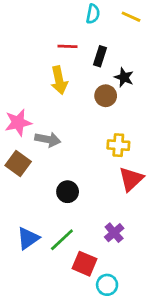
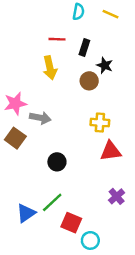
red triangle: (131, 179) -> (111, 151), turned 35
purple cross: (114, 233) -> (117, 196), moved
blue triangle: (28, 238) -> (26, 213), moved

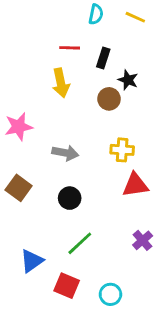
gray arrow: (40, 118) -> (65, 153), moved
brown square: (15, 138) -> (19, 188), moved
green line: (52, 202) -> (80, 243), moved
red square: (71, 223) -> (67, 286), moved

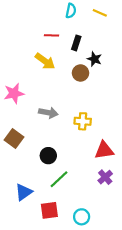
yellow arrow: (61, 83) -> (45, 61), turned -42
yellow cross: (122, 150) -> (83, 121), moved
red triangle: (135, 185) -> (104, 150), moved
black circle: (70, 198) -> (48, 156), moved
red square: (67, 286) -> (49, 210), turned -30

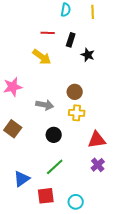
yellow line: (100, 13) -> (93, 12), turned 64
brown circle: (81, 73) -> (75, 92), moved
black circle: (48, 156) -> (54, 135), moved

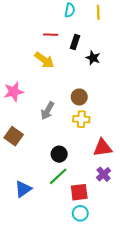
gray arrow: (45, 105) -> (47, 111), turned 108
black circle: (54, 135) -> (59, 154), moved
red square: (46, 196) -> (79, 192), moved

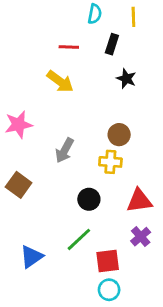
black rectangle: (75, 42) -> (112, 44), moved
brown circle: (79, 97) -> (119, 135), moved
black circle: (59, 154) -> (89, 199), moved

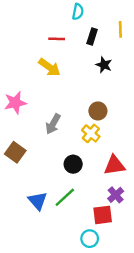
yellow line: (133, 17) -> (120, 29), moved
yellow cross: (110, 162) -> (91, 133), turned 36
blue triangle: (31, 257) -> (38, 201), moved, turned -36
red square: (108, 261) -> (103, 215), moved

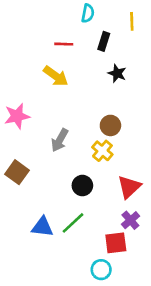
yellow line: (120, 29) -> (132, 21), moved
red triangle: (114, 165) -> (129, 187), turned -35
blue triangle: (38, 201) -> (42, 227), turned -42

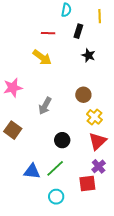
yellow cross: (102, 151) -> (94, 117), moved
cyan circle: (101, 270) -> (56, 197), moved

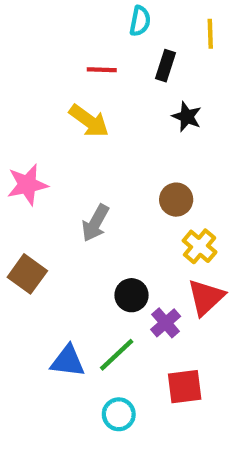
purple cross: (99, 166) -> (166, 323), moved

